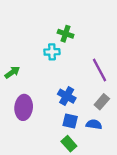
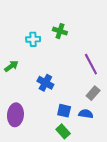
cyan cross: (52, 52) -> (33, 39), moved
blue cross: (67, 96) -> (45, 83), moved
purple ellipse: (24, 107) -> (15, 115), moved

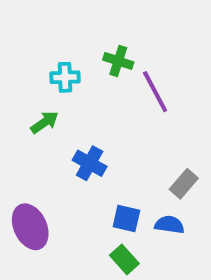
purple line: (91, 64) -> (155, 92), moved
green arrow: (11, 66) -> (45, 122), moved
purple ellipse: (15, 115) -> (30, 227), turned -30

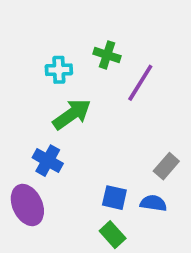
purple line: (155, 92) -> (140, 83), turned 60
green arrow: (45, 122) -> (72, 114), moved, size x1.5
blue cross: (90, 163) -> (48, 161), moved

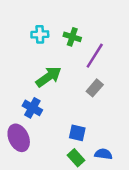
cyan cross: (59, 70) -> (40, 34), moved
gray rectangle: (166, 166) -> (95, 88), moved
blue semicircle: (153, 203) -> (103, 154), moved

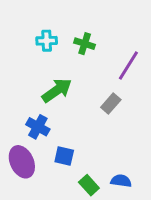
purple line: (95, 56) -> (128, 66), moved
blue square: (77, 133) -> (64, 156), moved

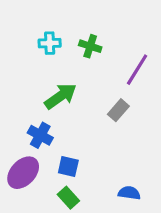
purple ellipse: (22, 162) -> (23, 173), turned 68
green rectangle: (89, 185) -> (68, 198), moved

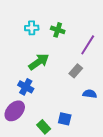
blue square: (68, 166) -> (65, 119), moved
blue semicircle: (129, 193) -> (90, 94), moved

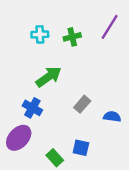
green cross: (58, 30) -> (72, 37), turned -32
purple line: (88, 45) -> (110, 27), moved
gray rectangle: (76, 71) -> (82, 104), moved

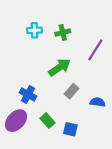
purple line: (110, 27) -> (95, 50), moved
green arrow: (49, 77) -> (60, 67), moved
green rectangle: (55, 158) -> (48, 121), moved

